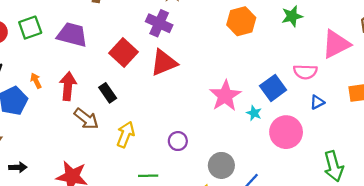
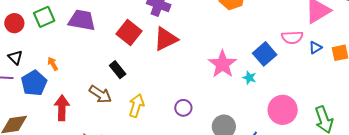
red arrow: (68, 86) -> (62, 108), moved
blue triangle: (317, 102) -> (315, 48), moved
pink circle: (286, 132) -> (283, 110), moved

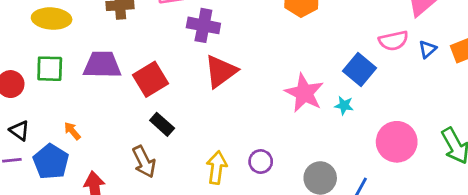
green square: (44, 17) -> (50, 69), turned 35
red square: (129, 33) -> (150, 79), moved, turned 30
brown arrow: (100, 94) -> (144, 162), turned 40
yellow arrow: (136, 106) -> (217, 168), moved

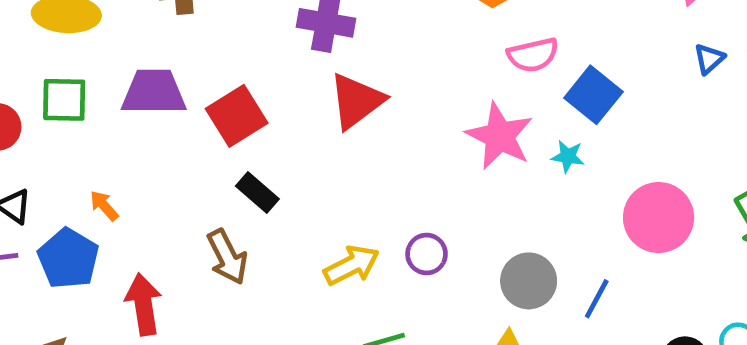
pink semicircle: (393, 41) -> (533, 55), moved
yellow arrow: (217, 168) -> (351, 265), turned 56

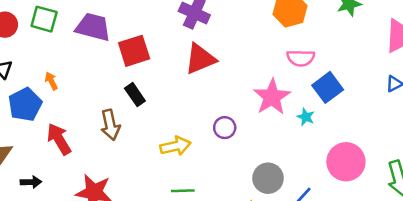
purple circle: (427, 254) -> (225, 128), moved
red arrow: (143, 304) -> (59, 139), turned -36

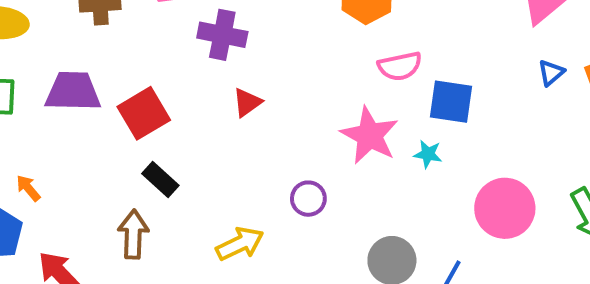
red triangle: (200, 59) -> (247, 103), size x0.6
blue square: (328, 87) -> (451, 102), turned -32
brown arrow: (110, 125) -> (133, 234), turned -152

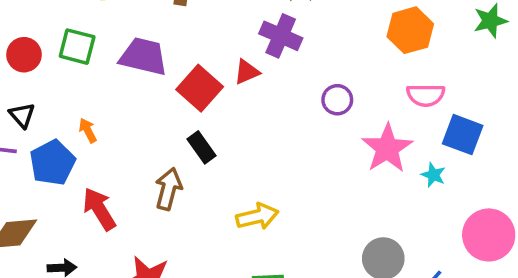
red triangle: (247, 103) -> (247, 72), moved
red square: (144, 113) -> (200, 88), turned -30
purple circle: (308, 199) -> (337, 100), moved

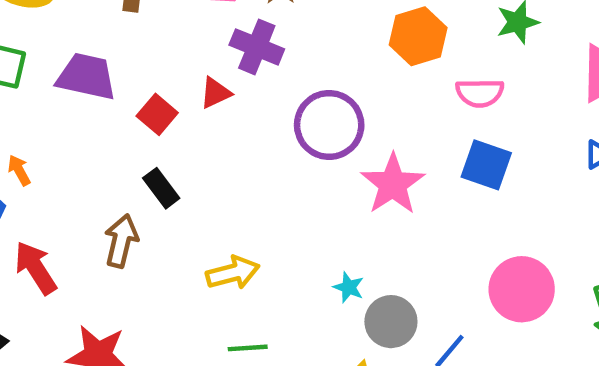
red square: (200, 88) -> (157, 114), size x0.7
pink semicircle: (426, 95) -> (480, 93), moved
purple circle: (337, 100) -> (329, 125), size x1.8
cyan star: (433, 175) -> (349, 287), moved

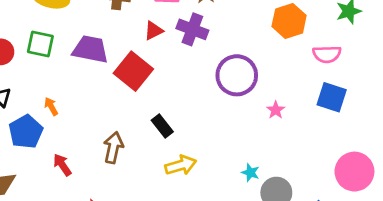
red triangle: (215, 93) -> (154, 31), moved
red square: (157, 114) -> (133, 71), size x1.6
pink star: (393, 184) -> (276, 110), size x0.5
black rectangle: (161, 188) -> (162, 126), moved
red arrow: (36, 268) -> (62, 165), size x0.7

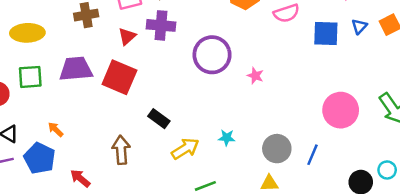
blue square: (332, 97) -> (326, 33), moved
cyan star: (250, 173) -> (227, 138), moved

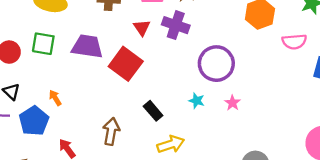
red triangle: (127, 36) -> (142, 28), turned -36
pink star: (255, 76) -> (232, 103), moved
cyan star: (227, 138) -> (197, 101), moved

